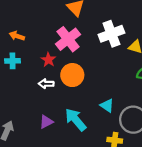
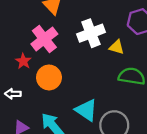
white arrow: (46, 84) -> (13, 94), moved
cyan triangle: (107, 105) -> (86, 110), size x1.5

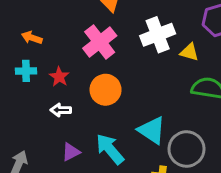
red star: (23, 61) -> (59, 77), moved

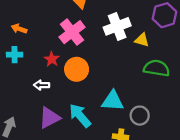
red star: (59, 77) -> (52, 59), moved
cyan triangle: (152, 130) -> (113, 101), turned -30
gray circle: (187, 149) -> (140, 116), size x0.7
purple triangle: (71, 152) -> (49, 118), size x1.5

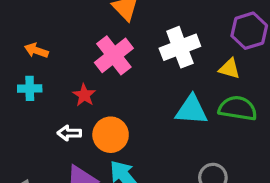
yellow triangle: (142, 40) -> (229, 69), moved
orange circle: (77, 69) -> (111, 135), moved
cyan triangle: (113, 101) -> (191, 110), moved

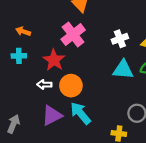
white cross: (180, 47) -> (120, 39), moved, size x0.7
red star: (84, 95) -> (54, 60), size x1.5

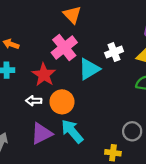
cyan triangle: (123, 70) -> (89, 69), moved, turned -35

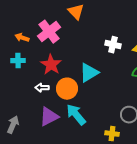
pink cross: (64, 48) -> (49, 32), moved
white cross: (114, 52) -> (113, 45), turned 35
cyan triangle: (89, 69) -> (89, 73), moved

